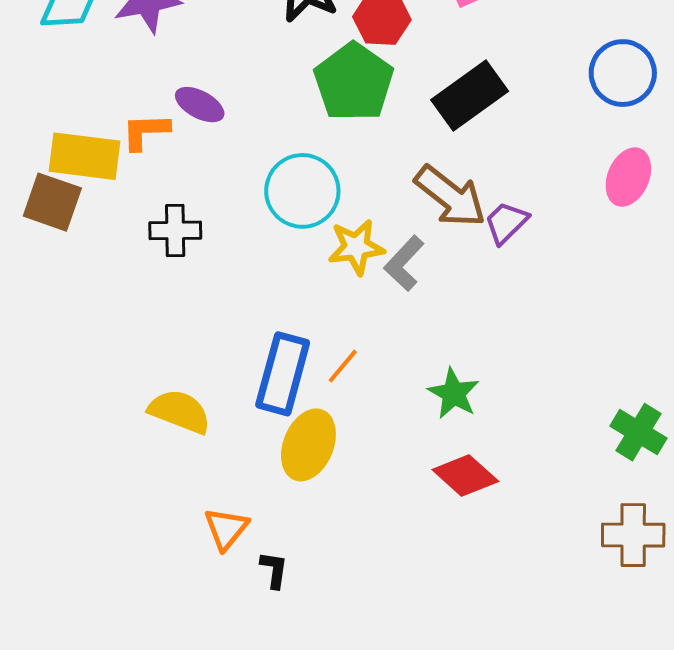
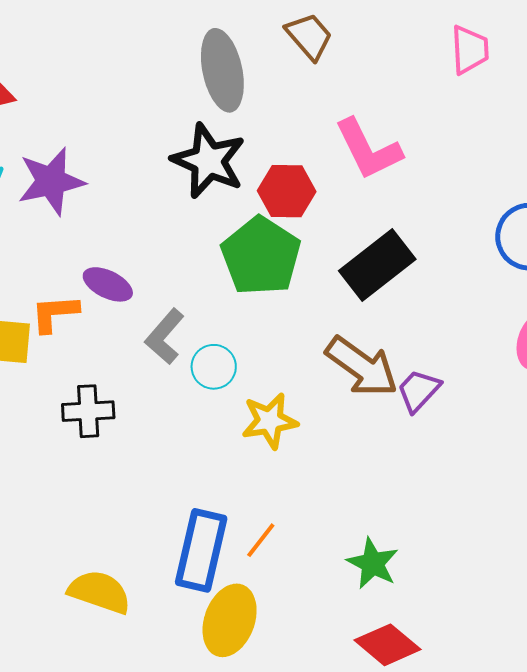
cyan circle: (302, 191) -> (214, 367), size x0.6
gray L-shape: (404, 263) -> (165, 336), moved

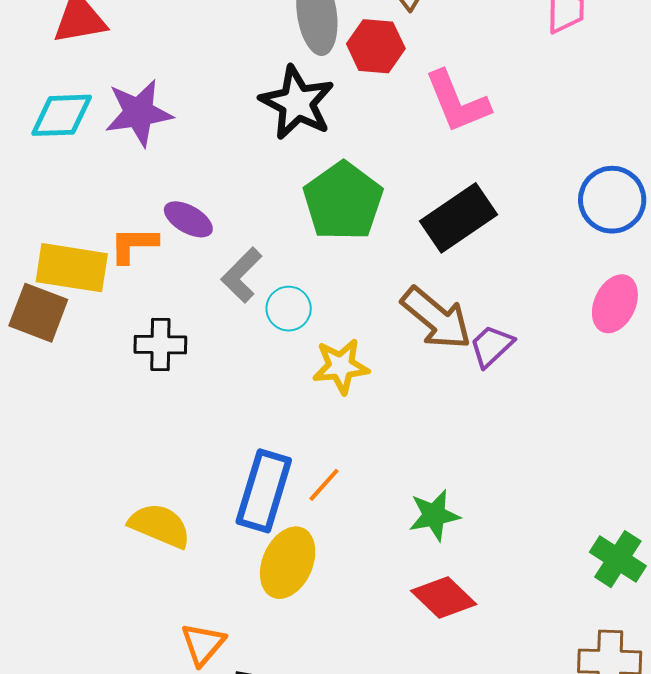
red hexagon: (287, 191) -> (376, 46), moved
green star: (373, 563) -> (434, 515), turned 30

